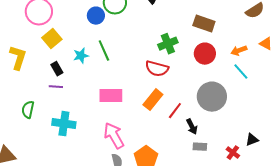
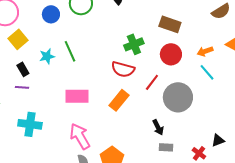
blue circle: (96, 16) -> (51, 14), moved
red line: (175, 111) -> (152, 82), moved

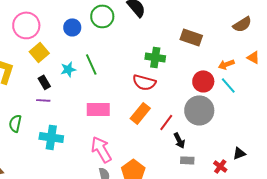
green cross: (134, 44) -> (155, 57), turned 30
red circle: (171, 54) -> (203, 81), moved
red line: (152, 82) -> (166, 122), moved

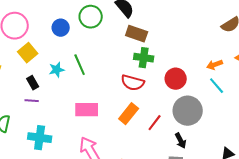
brown rectangle: (191, 37) -> (137, 34), moved
red circle: (203, 81) -> (176, 79), moved
black arrow: (179, 140) -> (181, 141), moved

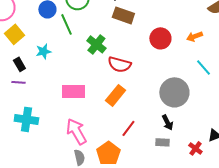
green cross: (144, 58) -> (96, 44), moved, turned 30
green line: (80, 65) -> (66, 24), moved
orange arrow: (215, 65) -> (194, 36), moved
red circle: (176, 79) -> (160, 38), moved
red line: (155, 123) -> (128, 128), moved

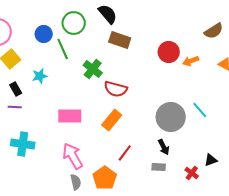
red circle: (160, 38) -> (169, 52), moved
cyan line: (203, 67) -> (200, 110), moved

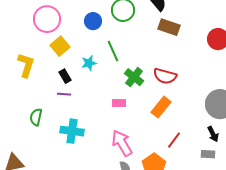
green line: (63, 49) -> (113, 51), moved
green cross: (93, 69) -> (134, 77), moved
pink rectangle: (70, 116) -> (119, 103), size x0.6

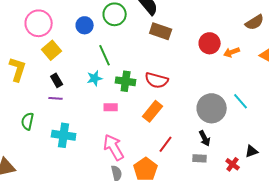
cyan star: (89, 63) -> (95, 78), moved
green cross: (134, 77) -> (126, 81), turned -30

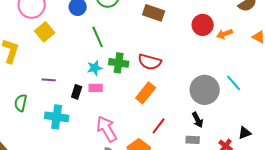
cyan star: (95, 78) -> (95, 68), moved
black rectangle: (57, 80) -> (77, 92), moved, turned 48
pink rectangle: (111, 107) -> (96, 88), moved

